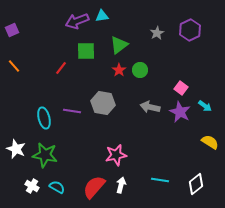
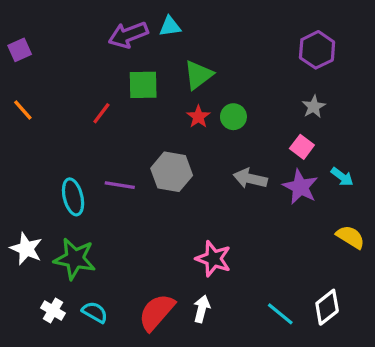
gray star: (157, 33) -> (314, 107), moved
pink star: (116, 155) -> (213, 259), moved, turned 30
cyan line: (160, 180) -> (280, 314), moved, turned 30

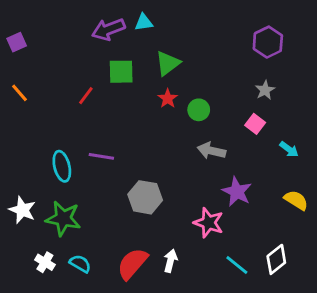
green circle: (233, 117) -> (199, 110), moved
gray hexagon: (172, 172) -> (145, 197), moved
purple star: (300, 187) -> (237, 192), moved
pink star: (213, 259) -> (209, 223), moved

